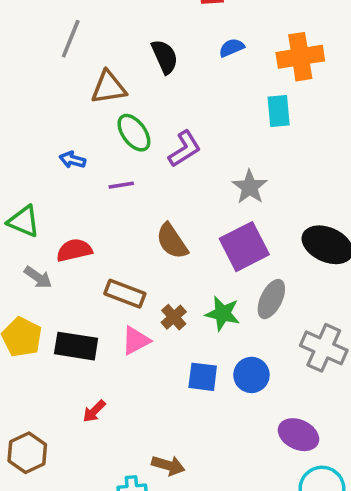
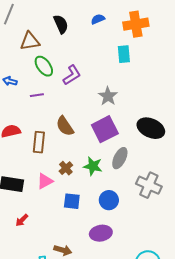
brown rectangle: (125, 294) -> (39, 142), moved, turned 75
blue square: (203, 377) -> (72, 201), moved
purple ellipse: (298, 435) -> (101, 233), moved, turned -35

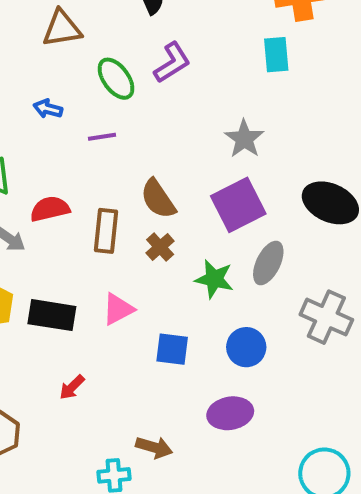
brown triangle: (30, 41) -> (62, 29), moved
purple L-shape: (72, 75) -> (172, 63), moved
brown cross: (66, 168) -> (160, 247), moved

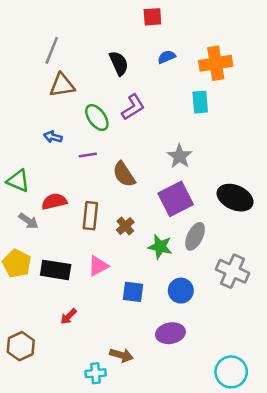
brown semicircle: (158, 199) -> (124, 174), moved

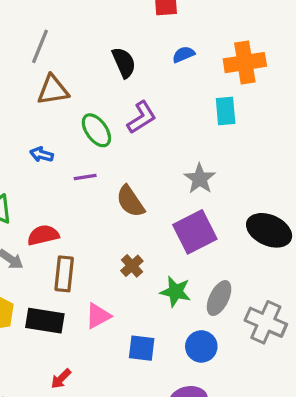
brown rectangle: (90, 216) -> (64, 274), moved
gray ellipse: (195, 236) -> (219, 298), moved

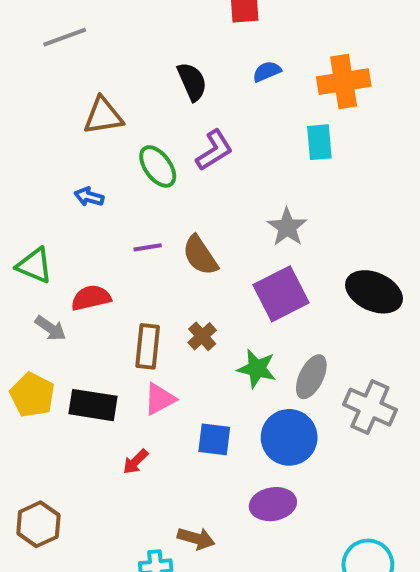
gray line: (40, 46) -> (65, 37), moved, turned 48
purple line: (85, 177) -> (148, 247), moved
brown rectangle: (64, 274) -> (148, 346), moved
blue circle: (201, 346) -> (289, 437), size x1.4
red arrow: (61, 379) -> (135, 462), moved

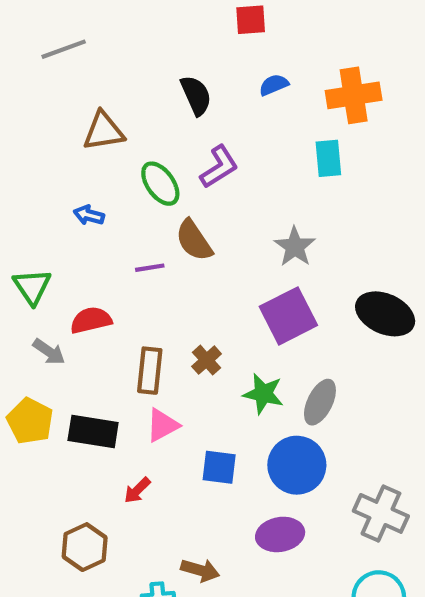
brown semicircle: (200, 255) -> (194, 240), moved
green triangle: (34, 266) -> (32, 287), turned 33
gray cross: (370, 407) -> (381, 513), moved
brown hexagon: (38, 524) -> (85, 547), moved

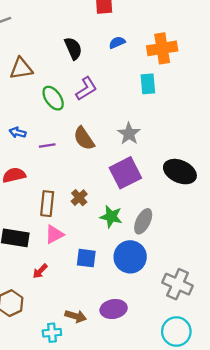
blue arrow: (89, 215) -> (18, 132), moved
brown semicircle: (194, 240) -> (84, 138), moved
purple ellipse: (280, 534) -> (114, 309), moved

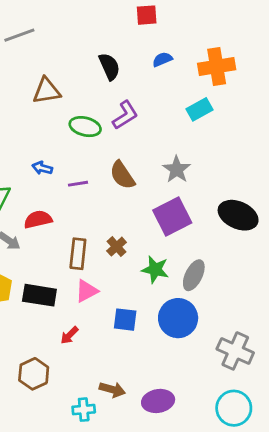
cyan rectangle: (148, 84) -> (199, 109), turned 66
green ellipse: (53, 98) -> (85, 127), turned -40
purple ellipse: (114, 309) -> (158, 401), moved

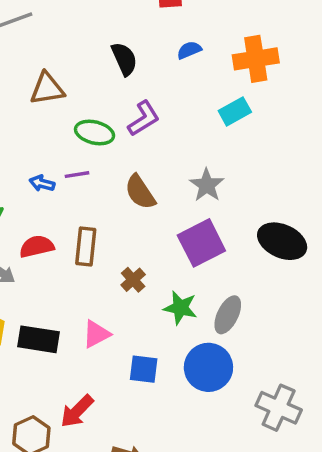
purple line: (78, 184) -> (77, 175), moved
brown rectangle: (78, 254) -> (86, 246), moved
red arrow: (69, 335) -> (77, 411), moved, size x1.5

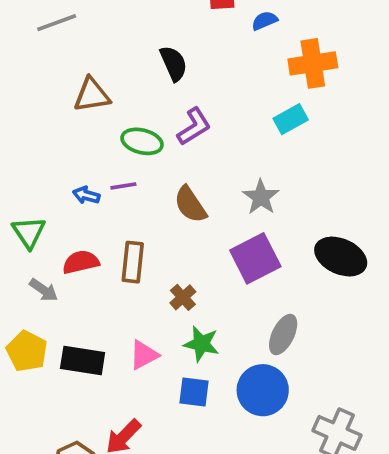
blue semicircle: (189, 50) -> (265, 21), moved
green star: (180, 308) -> (201, 344), moved

